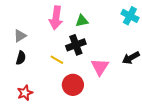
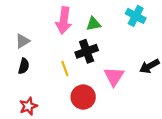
cyan cross: (130, 16) -> (136, 16), moved
yellow line: (57, 60) -> (65, 68), turned 40

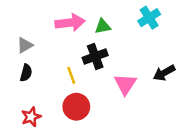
cyan cross: (136, 16) -> (149, 18), turned 30
pink arrow: (64, 20) -> (70, 23), turned -105
red circle: (83, 97) -> (76, 107), moved

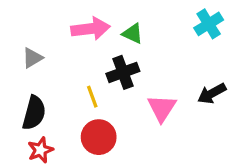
cyan cross: (149, 18) -> (209, 24), moved
green triangle: (103, 26) -> (133, 34), turned 36
black semicircle: (26, 73) -> (34, 113), moved, size x1.5

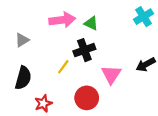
yellow line: (92, 97) -> (63, 67), turned 56
red circle: (99, 137) -> (87, 98), moved
red star: (40, 150) -> (43, 103), moved

